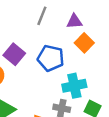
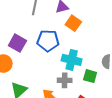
cyan cross: (74, 86) -> (72, 60), turned 36

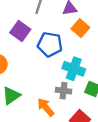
purple square: (17, 43) -> (20, 31), moved

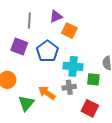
blue pentagon: (50, 44) -> (47, 51), turned -30
orange arrow: (46, 107) -> (47, 93), moved

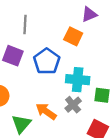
purple triangle: (56, 16) -> (89, 14), moved
gray cross: (69, 87) -> (73, 105), turned -32

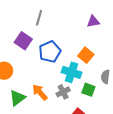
orange square: (73, 36) -> (86, 55), moved

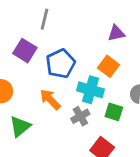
purple triangle: (93, 21) -> (116, 33), moved
orange arrow: (40, 92) -> (50, 99), moved

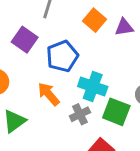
orange square: (108, 66) -> (94, 20), moved
green square: (114, 112) -> (116, 112), size x1.4

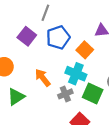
orange square: (94, 20) -> (85, 50), moved
blue pentagon: (62, 56) -> (58, 37), moved

